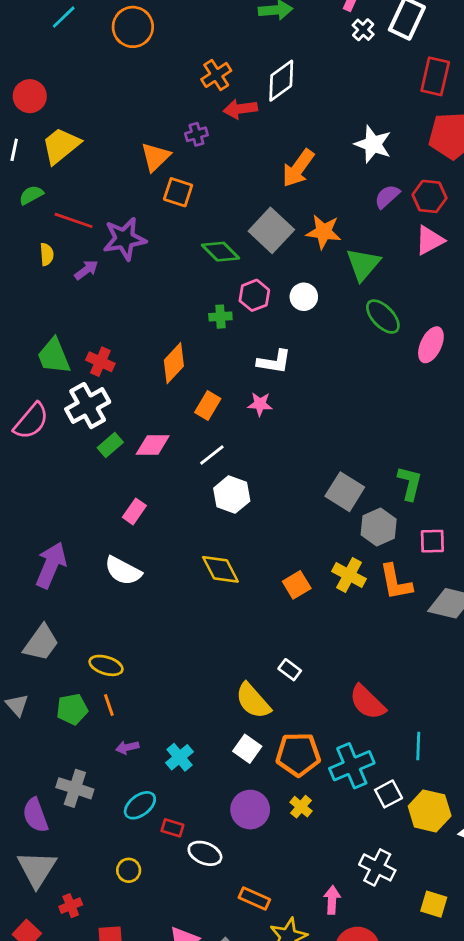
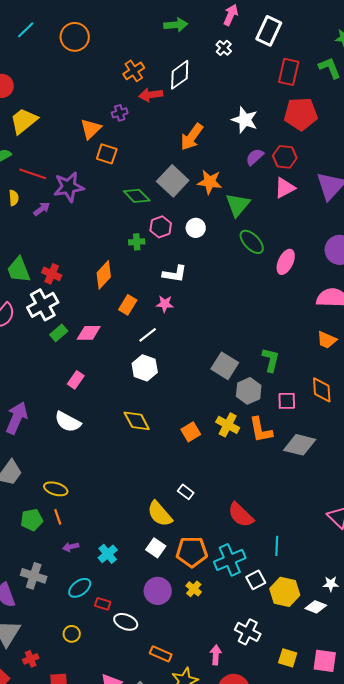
white cross: (363, 30) -> (224, 48), moved
white line: (212, 455) -> (148, 335), moved

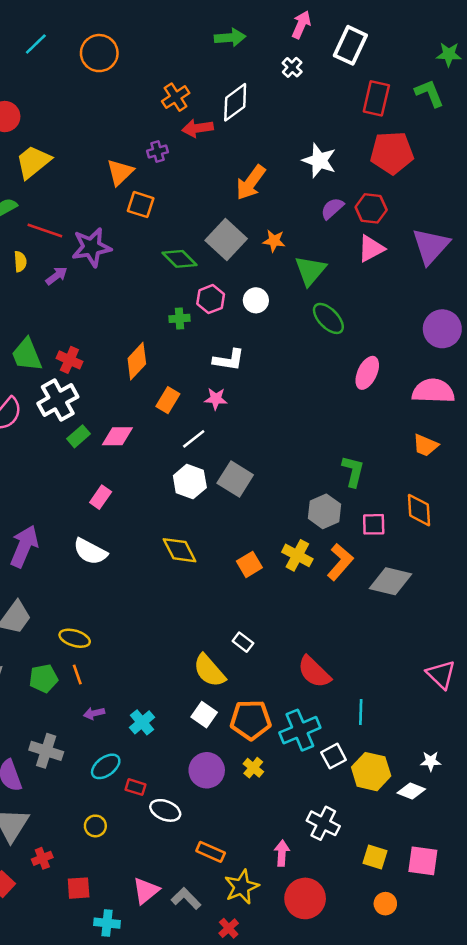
orange star: (210, 182) -> (274, 241), size x0.7
pink ellipse: (286, 262) -> (367, 373), moved
gray square: (225, 366) -> (235, 479), moved
orange L-shape: (261, 430) -> (340, 562), turned -128

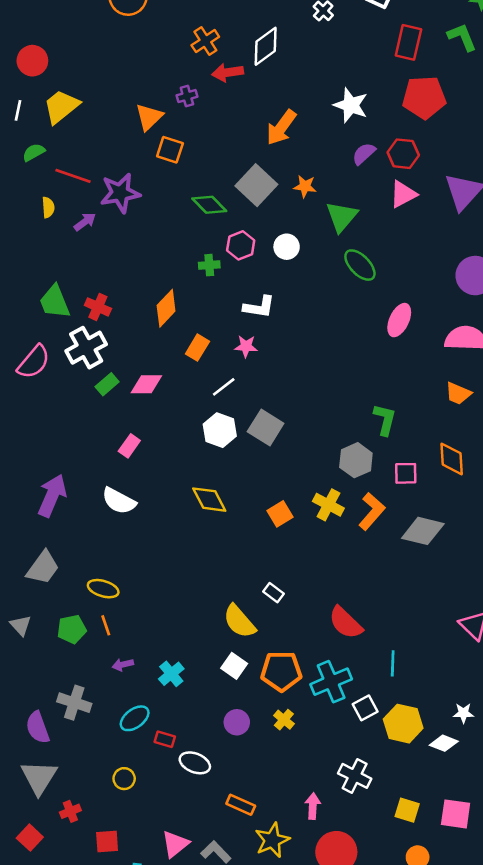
purple circle: (207, 770) -> (237, 722), size x0.7

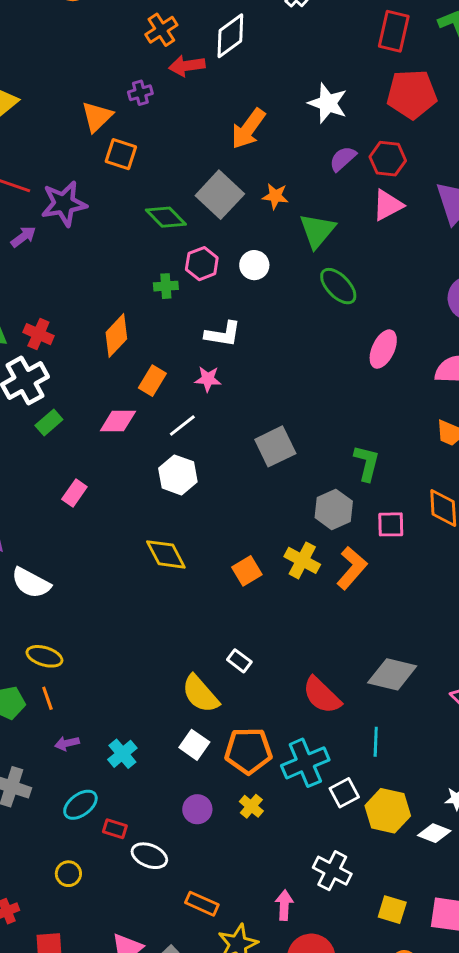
pink diamond: (146, 384) -> (118, 421), moved
gray square: (266, 427) -> (275, 446), moved, turned 32
white semicircle: (119, 501) -> (31, 583), moved
gray diamond: (423, 531) -> (392, 674), moved

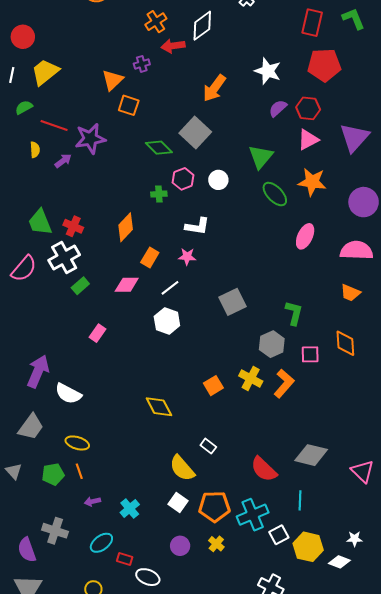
orange star: (275, 196) -> (312, 182), moved, size x1.6
yellow diamond: (166, 554) -> (159, 407), moved

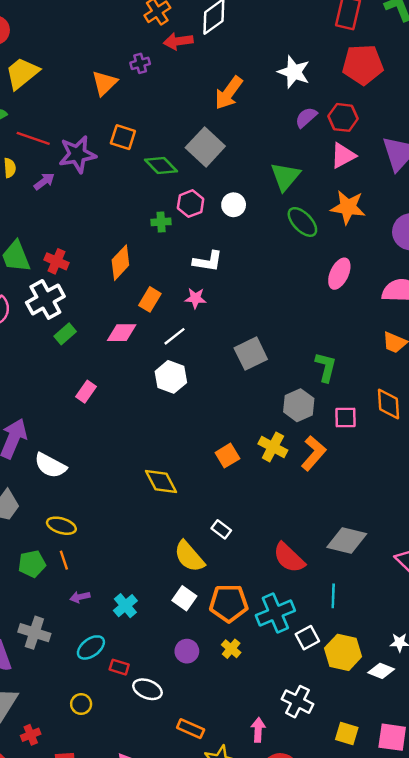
orange square: (129, 105) -> (123, 137), moved

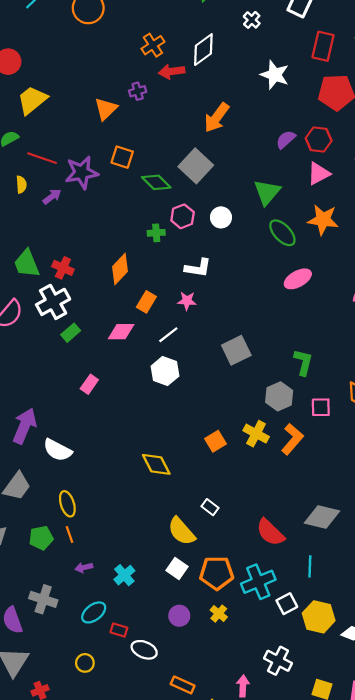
white star: (294, 72) -> (275, 75), moved
pink ellipse: (339, 274) -> (298, 279), moved, turned 36
yellow ellipse: (61, 526) -> (67, 504), turned 55

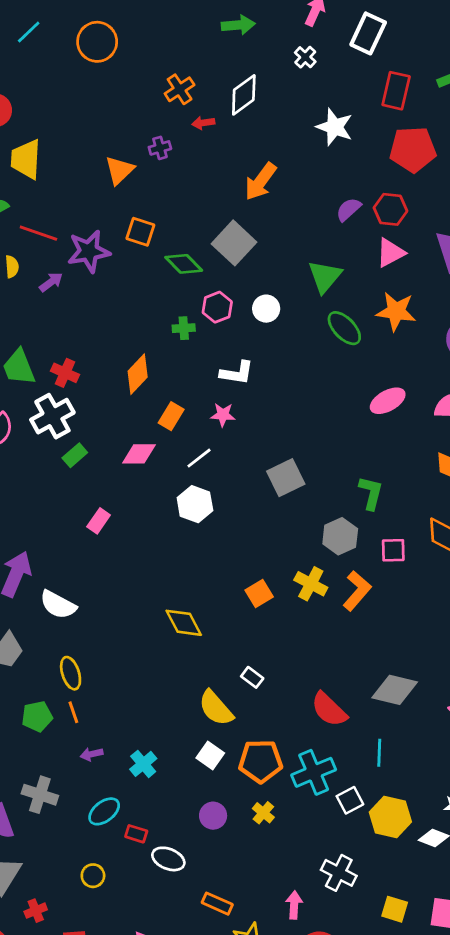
red arrow: (172, 71) -> (203, 123), size x0.7
yellow trapezoid: (32, 100) -> (26, 159), turned -48
pink ellipse: (298, 279) -> (388, 401), moved

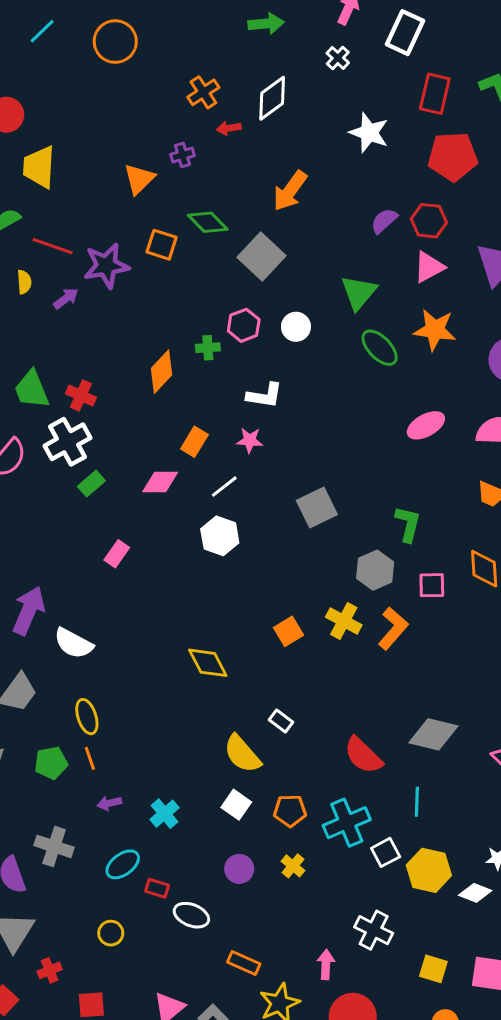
green diamond: (184, 264) -> (208, 222), moved
orange diamond: (138, 374) -> (162, 372), moved
orange pentagon: (261, 761) -> (290, 811), size x0.7

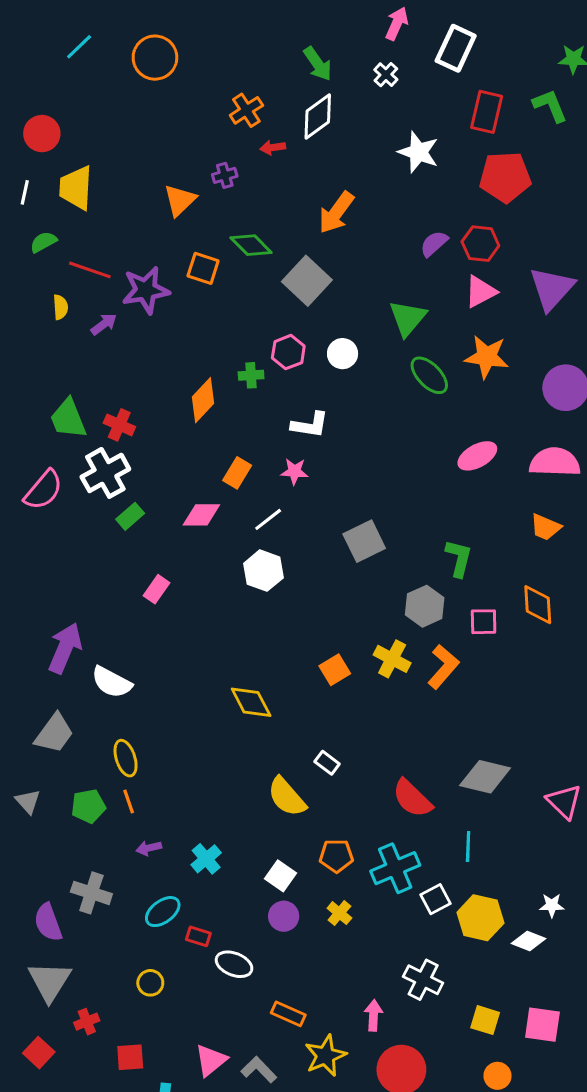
green arrow: (266, 24) -> (318, 64), moved, turned 60
white square: (236, 805) -> (281, 876), moved

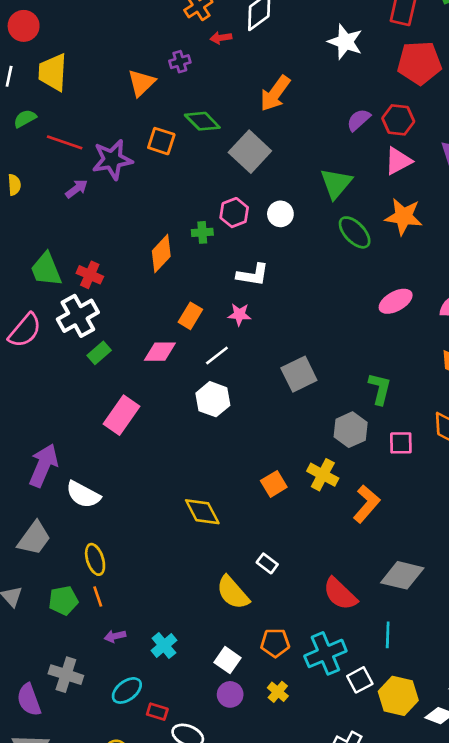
yellow semicircle: (60, 307) -> (14, 185), moved
pink rectangle: (157, 589) -> (122, 415), size x1.6
orange L-shape: (443, 667) -> (366, 504), moved

